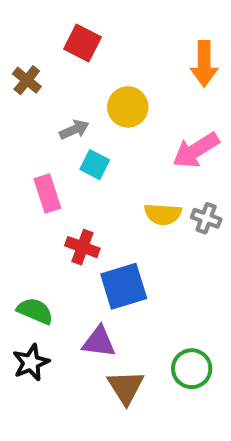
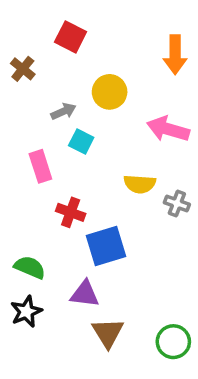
pink arrow: (196, 150) -> (168, 129), turned 48
gray cross: (206, 218) -> (177, 203), moved
green circle: (192, 369) -> (173, 342), moved

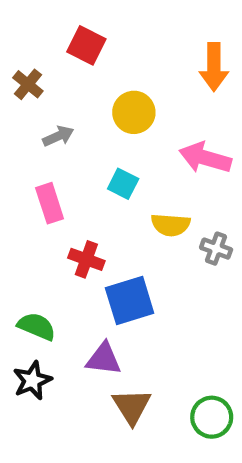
gray arrow: (63, 111) -> (58, 136), moved
cyan square: (81, 141) -> (123, 184), moved

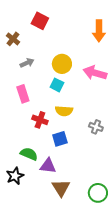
yellow circle: (134, 112) -> (62, 64), moved
yellow semicircle: (171, 225) -> (64, 111), moved
gray cross: (216, 249) -> (96, 127), moved
blue square: (130, 300) -> (60, 139), size x0.7
green semicircle: (37, 326) -> (29, 154), moved

